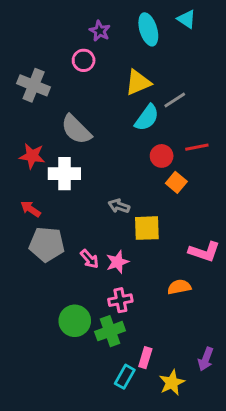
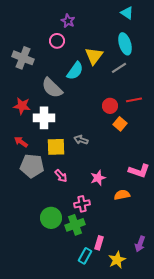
cyan ellipse: (148, 29) -> (125, 44), moved
yellow triangle: (138, 82) -> (94, 56), turned -30
cyan semicircle: (147, 118) -> (75, 71), moved
yellow square: (147, 228) -> (56, 147), moved
pink star: (117, 262) -> (98, 178), moved

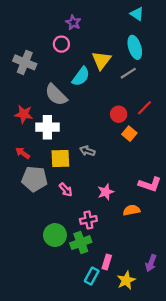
red line: (134, 100) -> (144, 108), turned -35

